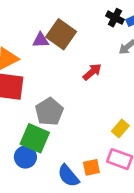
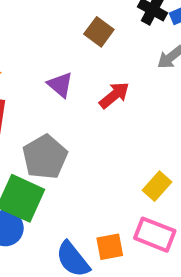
brown square: (61, 34) -> (99, 32), moved, size x0.6
purple triangle: (41, 40) -> (60, 85), moved, turned 42

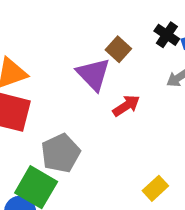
purple triangle: (60, 85) -> (93, 74), moved, size x1.5

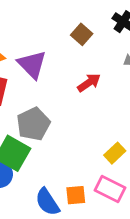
purple triangle: (93, 74) -> (32, 64), moved

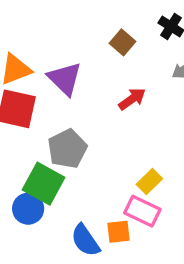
yellow rectangle: (115, 153) -> (149, 182), moved
pink rectangle: (110, 189) -> (142, 211), moved

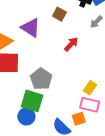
purple triangle: (65, 79) -> (31, 28), moved

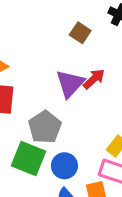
purple triangle: (31, 28) -> (70, 84), moved, turned 35
blue circle: (26, 116) -> (64, 166), moved

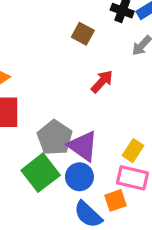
purple triangle: (70, 84) -> (83, 146), moved, turned -32
green square: (29, 158) -> (41, 173), turned 36

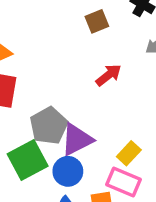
brown square: (83, 34) -> (97, 21), turned 30
purple triangle: (83, 146) -> (77, 140), turned 48

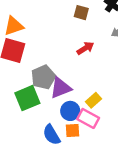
brown square: (97, 21) -> (81, 13), turned 32
blue circle: (68, 171) -> (70, 111), moved

